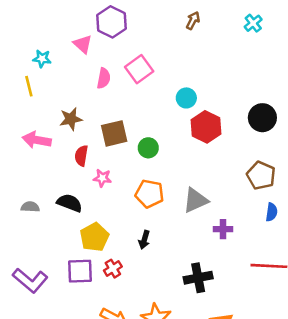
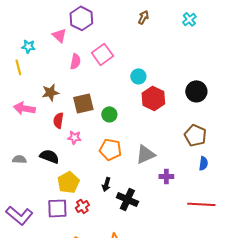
black cross: (198, 278) -> (127, 199), moved, turned 35

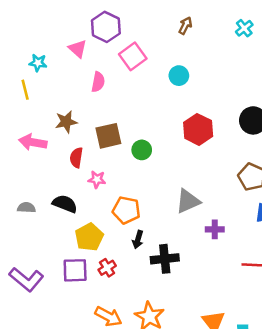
pink square: (102, 54) -> (133, 56), moved
cyan circle: (138, 76) -> (179, 76), moved
orange pentagon: (110, 149) -> (126, 210), moved
black cross: (127, 199) -> (165, 259), turned -30

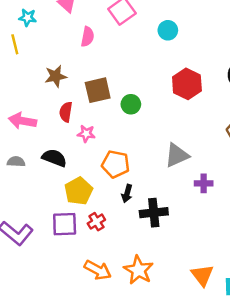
pink arrow: (33, 142) -> (22, 121), moved

